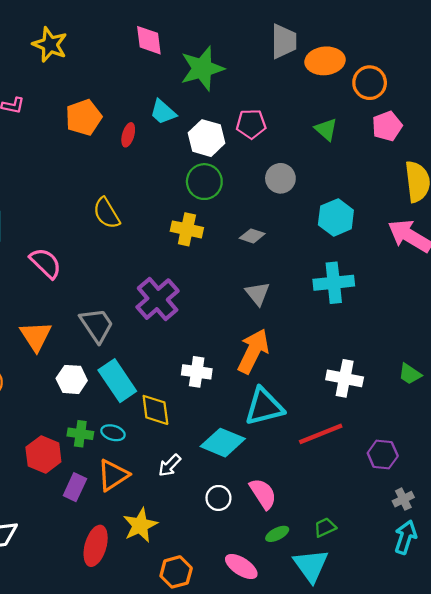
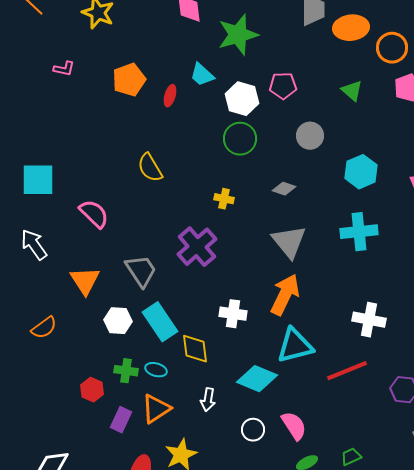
yellow cross: (187, 229) -> (224, 199), moved, size x0.7
gray triangle: (258, 294) -> (289, 242), size x1.5
red hexagon: (43, 454) -> (92, 390), size x0.7
white arrow: (170, 465) -> (208, 400), turned -35

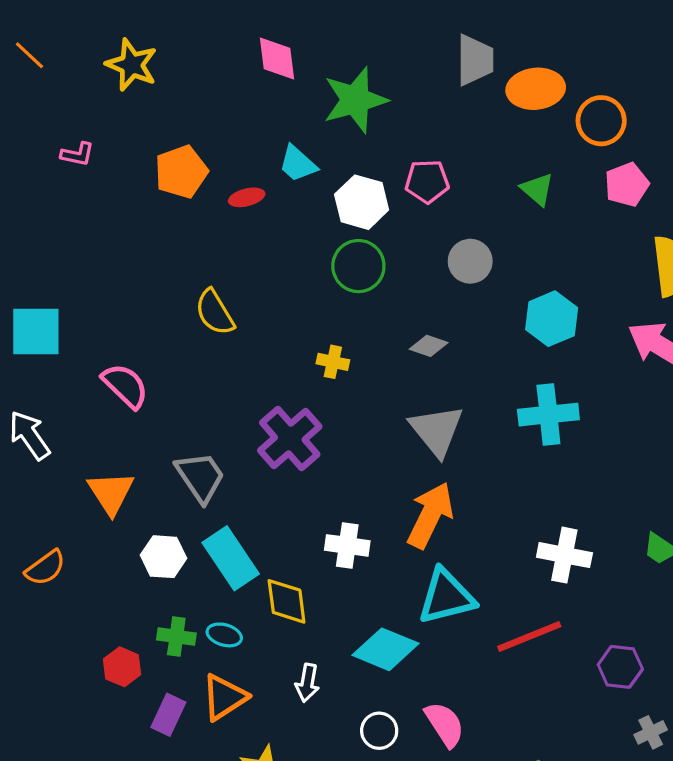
red ellipse: (170, 96) -> (247, 197), turned 60

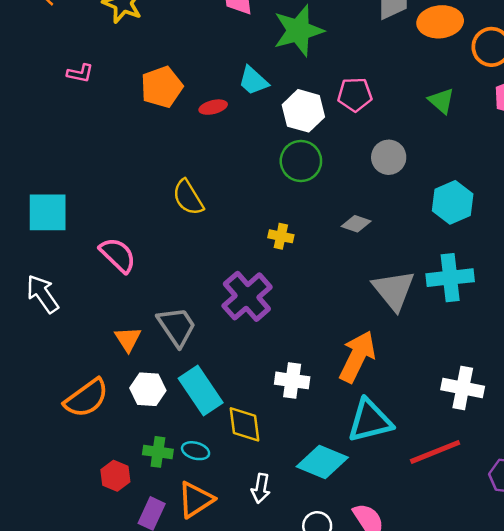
gray triangle: (437, 430) -> (394, 290), moved
orange triangle: (111, 493) -> (128, 339), moved, size x0.7
orange semicircle: (45, 568) -> (86, 398), moved, size x1.4

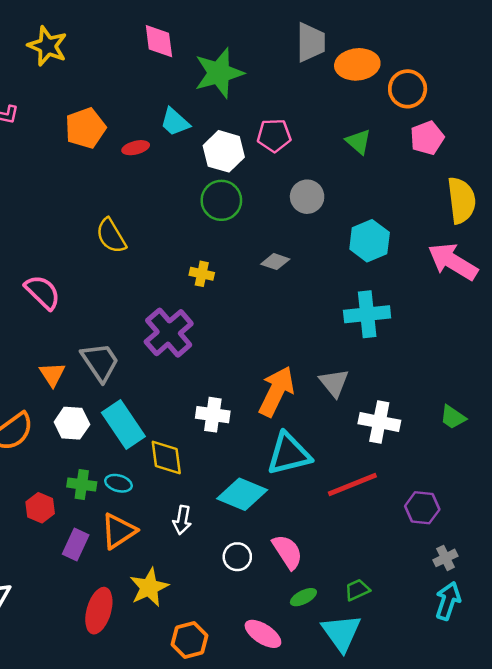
gray triangle: (394, 290) -> (334, 383), moved, size x0.7

